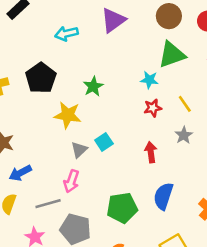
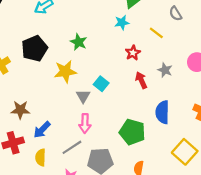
black pentagon: (41, 78) -> (34, 48), turned 30
red star: (153, 108) -> (133, 53), moved
gray star: (184, 135) -> (165, 70), moved
green pentagon: (122, 208) -> (132, 132), turned -30

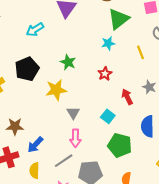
yellow line: (156, 33) -> (141, 52), turned 32
red star: (133, 53) -> (105, 74), moved
cyan square: (101, 84) -> (108, 116), moved

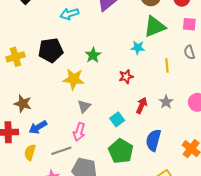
red arrow: (127, 97) -> (142, 105), turned 35

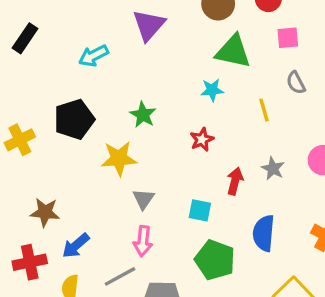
green triangle: (155, 27) -> (233, 51), turned 45
cyan square: (117, 119) -> (200, 210), turned -32

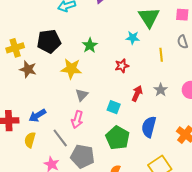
green triangle: (233, 51) -> (149, 17), turned 35
brown star: (45, 212) -> (28, 69), moved
gray line: (120, 276) -> (60, 138), turned 72

